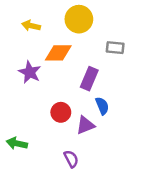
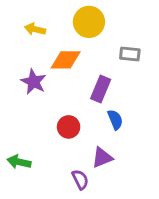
purple triangle: (85, 125) -> (102, 158), moved

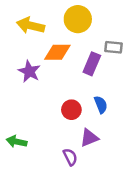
yellow arrow: (35, 29) -> (31, 26), size x1.5
purple rectangle: (101, 89) -> (92, 64), moved
red circle: (69, 127) -> (71, 110), moved

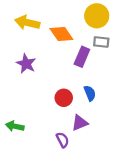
yellow circle: (78, 19) -> (97, 16), moved
orange diamond: (57, 52) -> (61, 34), moved, turned 55

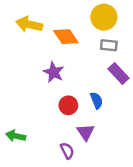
purple rectangle: (82, 57) -> (119, 73), moved, turned -66
purple star: (26, 64) -> (54, 72), moved
purple triangle: (80, 123) -> (85, 132), turned -42

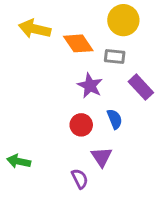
gray rectangle: (109, 45) -> (115, 57), moved
purple star: (54, 72) -> (90, 86), moved

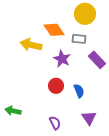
yellow arrow: (35, 29) -> (31, 45), moved
blue semicircle: (115, 119) -> (79, 91), moved
purple triangle: (102, 157) -> (89, 118), moved

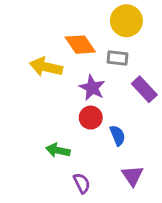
red circle: (56, 86) -> (91, 118), moved
green arrow: (13, 111) -> (58, 150), moved

